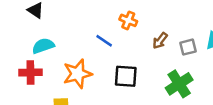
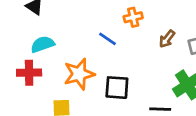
orange cross: (128, 20) -> (133, 17), turned -36
black square: (126, 76) -> (117, 88), moved

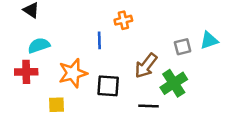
blue line: (107, 39) -> (99, 40), turned 54
brown arrow: (167, 39) -> (146, 66), moved, size x1.5

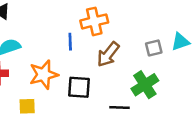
orange cross: (123, 20) -> (94, 21), size x1.5
brown arrow: (146, 66) -> (108, 54), moved

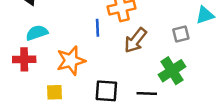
cyan triangle: (180, 42) -> (205, 15), moved
black square: (79, 87) -> (106, 91), moved

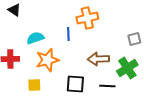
cyan semicircle: (37, 33) -> (35, 38), moved
brown arrow: (135, 40) -> (98, 59), moved, turned 50

